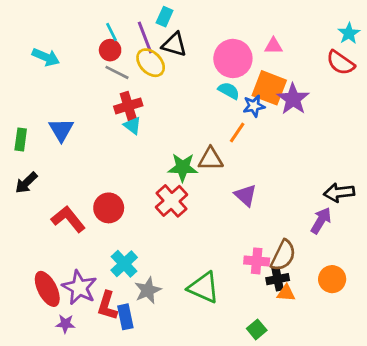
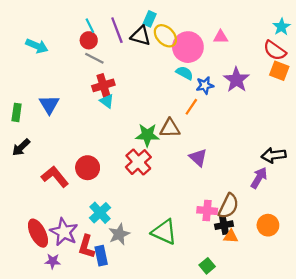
cyan rectangle: (165, 17) -> (150, 19), moved
yellow ellipse: (151, 63) -> (165, 36), moved
orange square: (269, 88) -> (279, 71), moved, size x0.7

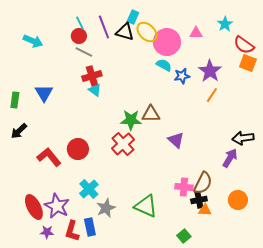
cyan star: (282, 27) -> (225, 24), moved
orange line: (191, 107) -> (212, 95), moved
red L-shape: (86, 247) -> (72, 231), moved

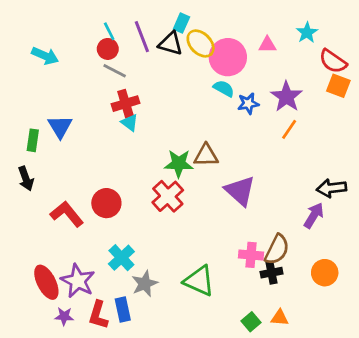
green rectangle: (15, 100) -> (33, 140), moved
black arrow: (19, 131) -> (26, 179), turned -66
purple triangle: (176, 140) -> (240, 191), size x1.4
orange triangle: (205, 210) -> (280, 318), moved

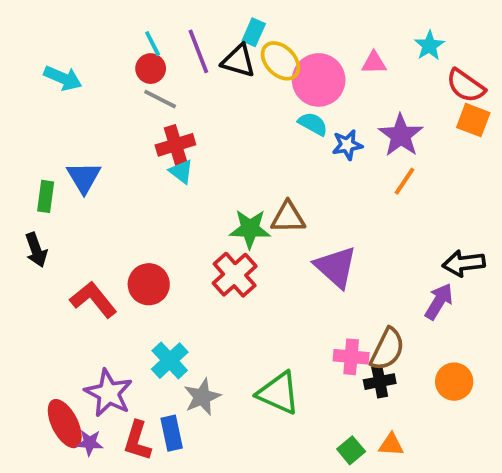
red ellipse: (46, 282) -> (65, 424), moved

